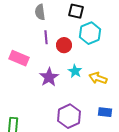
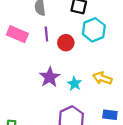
pink rectangle: (19, 58) -> (17, 34), moved
cyan star: (75, 71) -> (74, 84), moved

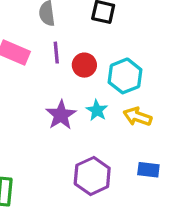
cyan hexagon: (94, 30) -> (125, 76), moved
cyan star: (74, 84) -> (97, 110), moved

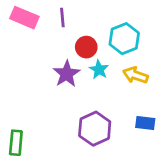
red circle: (84, 65) -> (86, 47), moved

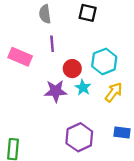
pink rectangle: (24, 18) -> (20, 57), moved
purple star: (67, 74) -> (56, 91), turned 30
yellow arrow: (135, 75) -> (114, 92), turned 108

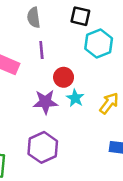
cyan hexagon: (104, 61) -> (99, 44), moved
purple hexagon: (79, 137) -> (43, 147), moved

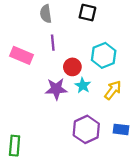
cyan hexagon: (99, 44) -> (104, 55), moved
purple hexagon: (43, 147) -> (86, 129), moved

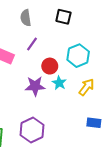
purple line: (53, 43) -> (32, 44), turned 40
purple hexagon: (86, 129) -> (32, 130), moved

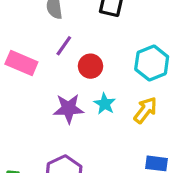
cyan hexagon: (78, 56) -> (152, 63), moved
red circle: (50, 66) -> (91, 66), moved

